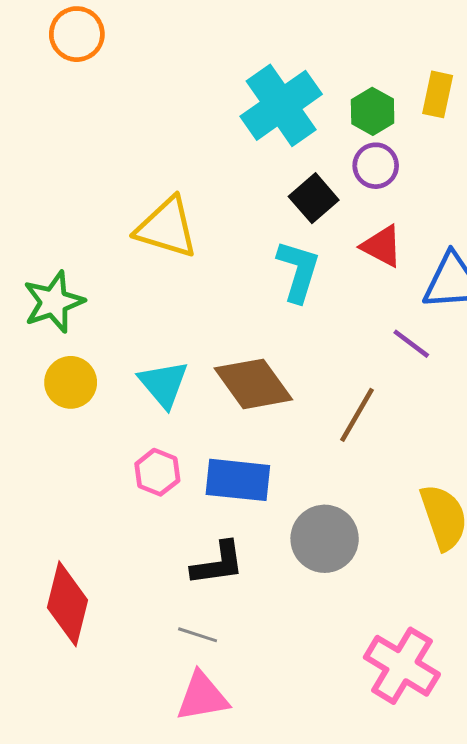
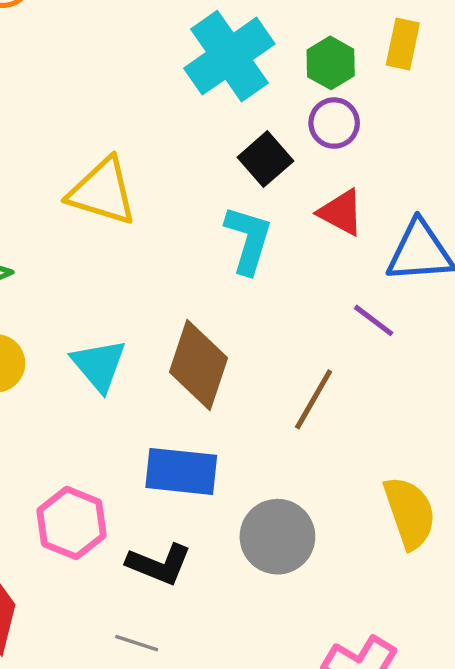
brown diamond: (253, 384) -> (199, 365), turned 54
pink hexagon: (157, 472) -> (71, 523), moved, size x1.4
black L-shape: (218, 564) -> (159, 564), turned 30

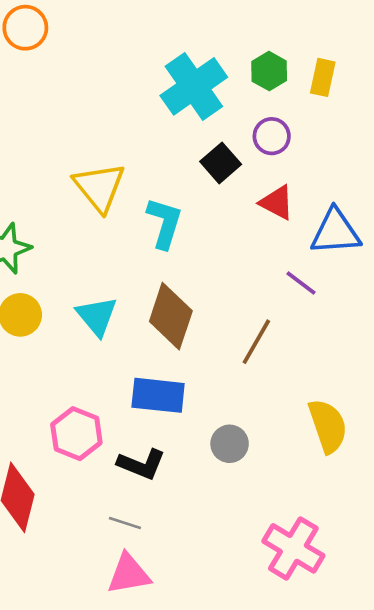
green hexagon: (331, 63) -> (269, 71), moved
yellow triangle: (102, 192) -> (99, 187), turned 34
cyan L-shape: (248, 240) -> (164, 223), moved
gray circle: (277, 537) -> (230, 444), size x0.7

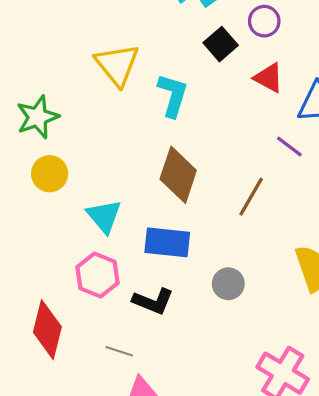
cyan triangle: (97, 316) -> (104, 216), moved
gray line: (125, 523) -> (119, 351), moved

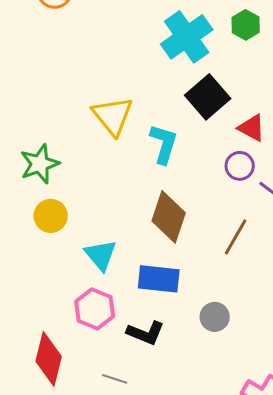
purple circle: (264, 21) -> (240, 166), moved
black square: (221, 44) -> (208, 97), size x1.4

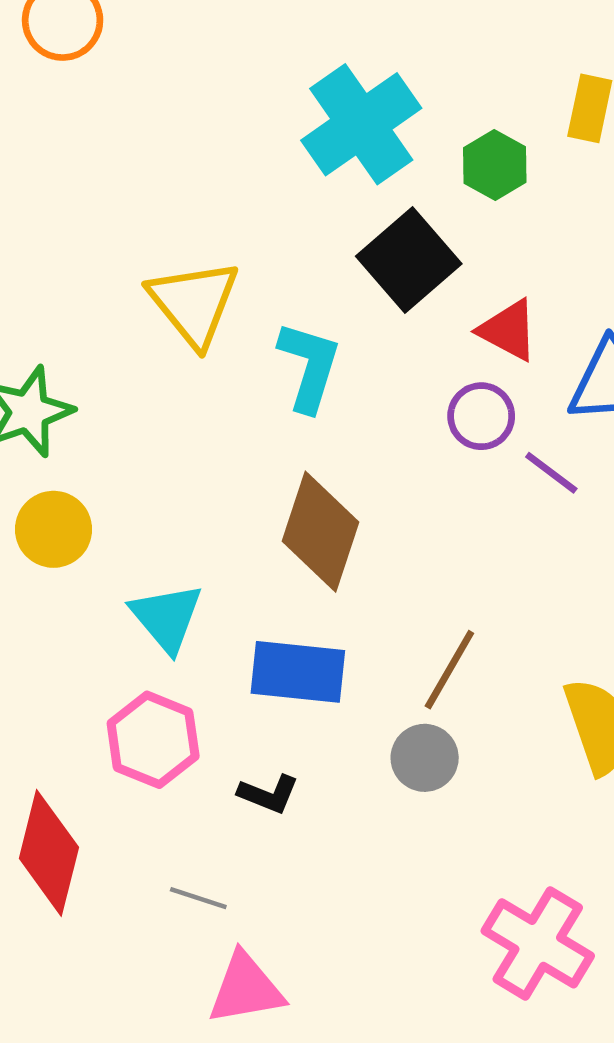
green hexagon: (246, 25) -> (495, 165), moved
brown line: (236, 237) -> (449, 670), moved
black L-shape: (146, 333) -> (268, 794), size x0.7

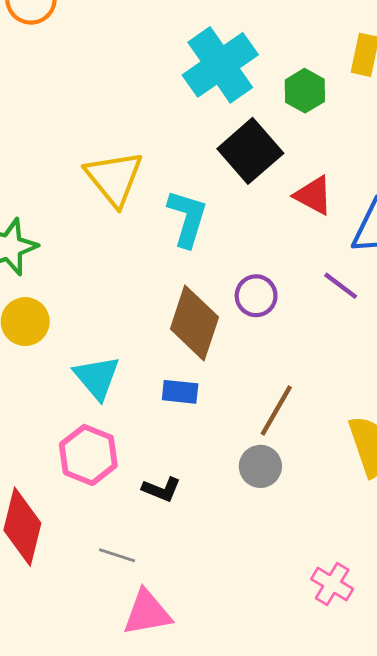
purple circle: (481, 416) -> (256, 296), moved
blue rectangle: (298, 672) -> (180, 392), moved, size x0.6
pink cross: (538, 943) -> (332, 584), size x0.6

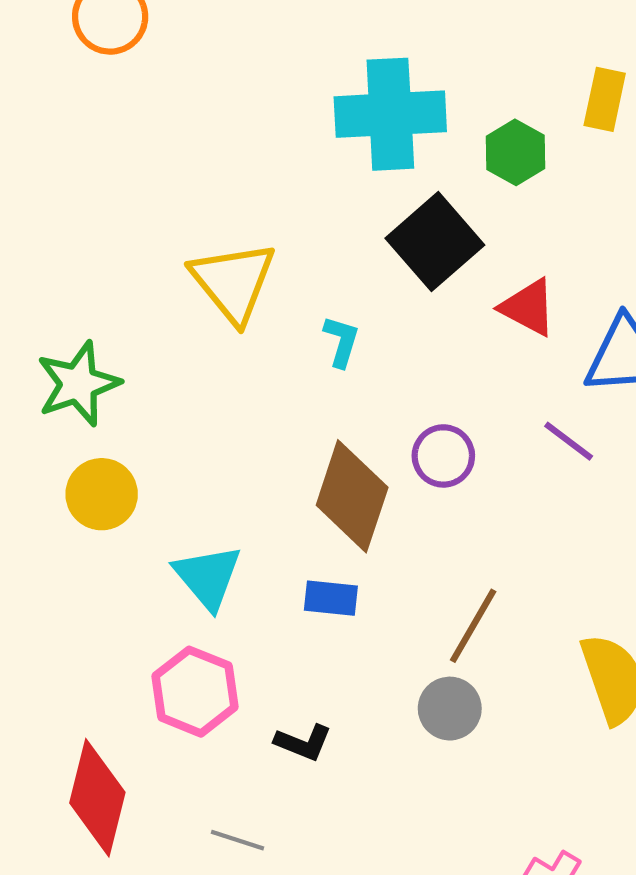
cyan cross: (220, 65) -> (390, 114), turned 32
cyan L-shape: (187, 218) -> (341, 341), size x0.6

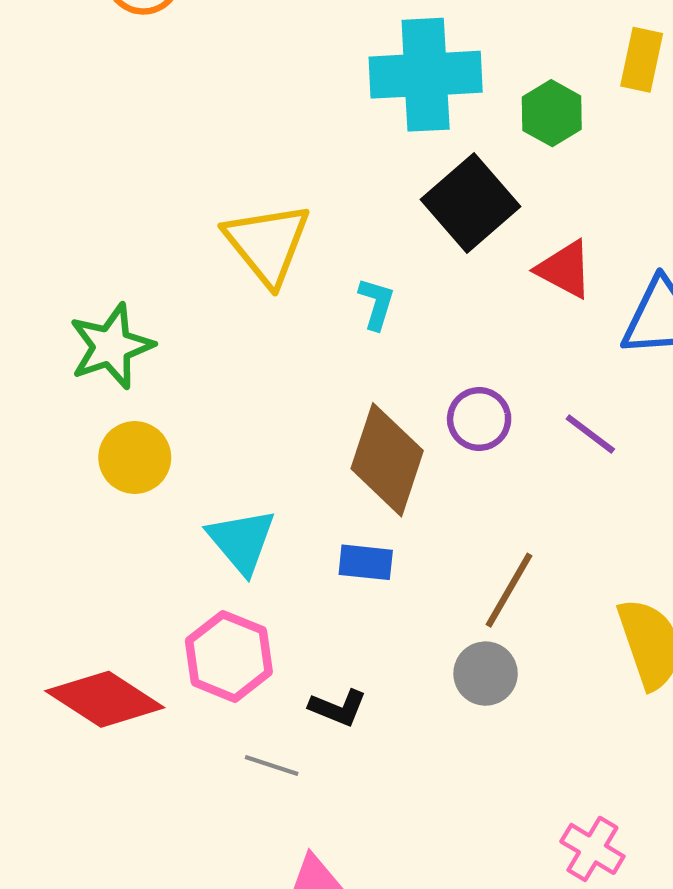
purple line: (569, 441) -> (590, 434), moved
red diamond: (97, 798) -> (105, 699), moved, turned -71
gray line: (237, 840) -> (272, 765), moved

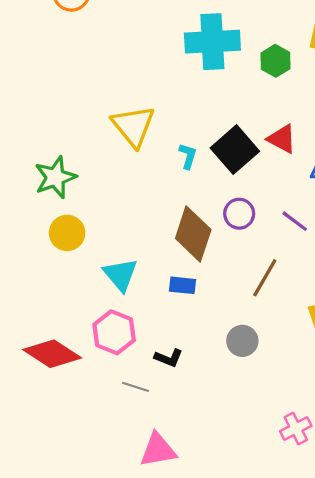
black square: (471, 203) -> (235, 150), moved
brown line: (509, 590) -> (265, 278), moved
pink cross: (592, 849) -> (296, 429), turned 32

